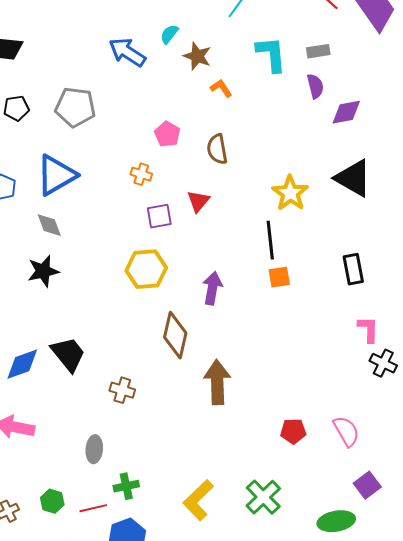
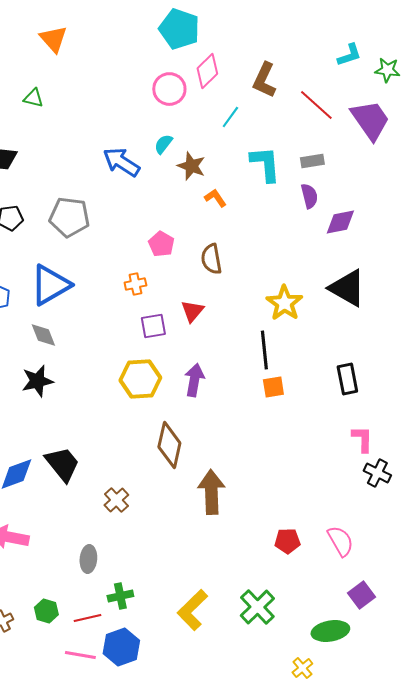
orange cross: (141, 174) -> (135, 284), turned -30
purple arrow: (212, 288) -> (194, 380), moved
brown cross: (122, 390) -> (116, 500), turned 30

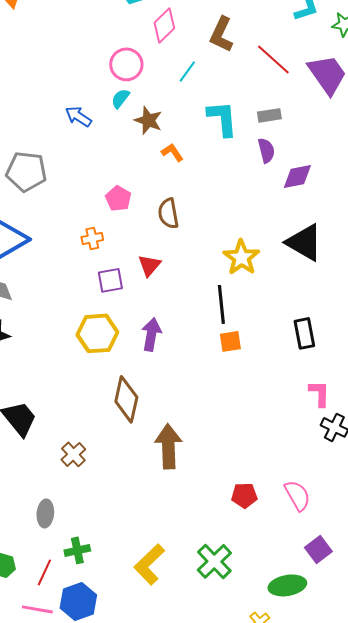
pink circle: (169, 89) -> (126, 64), moved
blue arrow: (121, 162) -> (78, 116), size x0.7
red line: (87, 618) -> (44, 572), turned -52

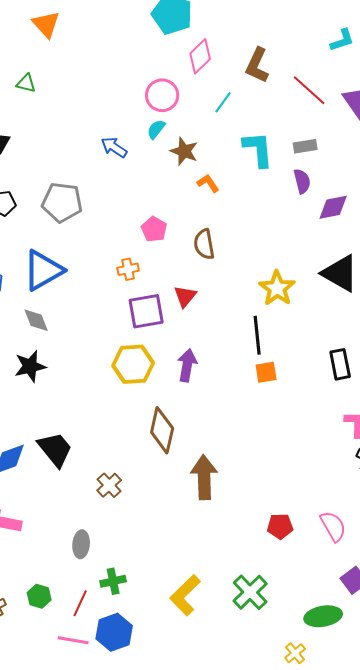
purple square: (110, 280) -> (146, 311), size x1.4

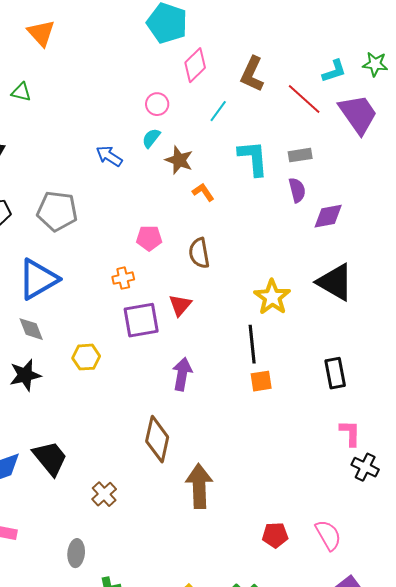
cyan L-shape: (342, 40) -> (334, 71), moved
pink circle: (162, 95) -> (157, 104), size x0.7
pink pentagon: (154, 229) -> (149, 238), turned -30
yellow hexagon: (133, 364) -> (86, 357), moved, size x0.7

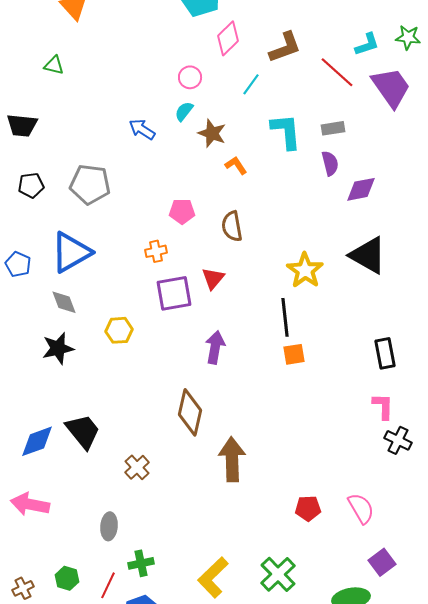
brown L-shape: (252, 74) -> (285, 47), turned -135
black rectangle: (335, 373) -> (385, 353), moved

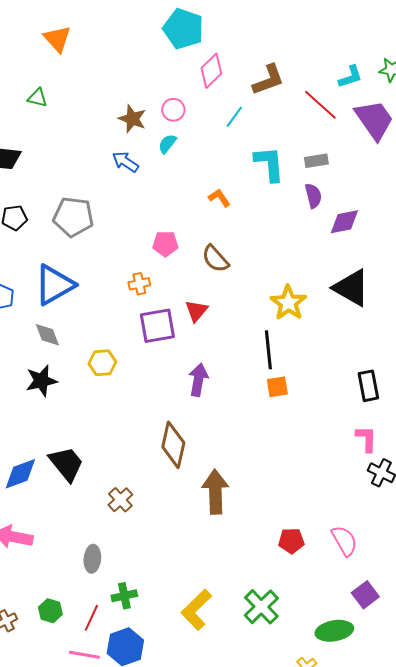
brown star: (212, 133) -> (132, 119), moved
brown semicircle: (232, 226) -> (215, 259), turned -32

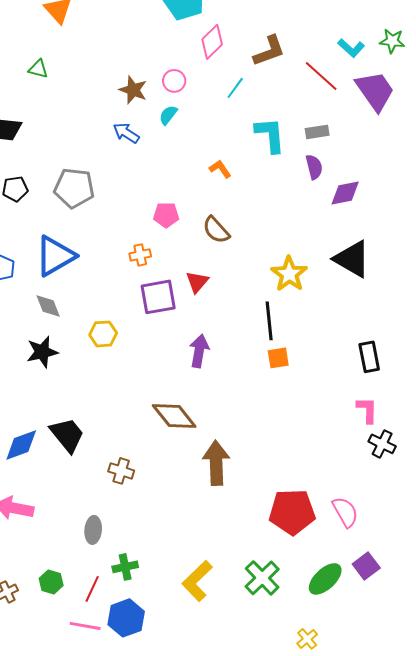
cyan L-shape: (350, 77) -> (351, 48), turned 60
brown diamond: (173, 445) -> (174, 416), turned -51
brown cross: (120, 500) -> (121, 471), turned -30
red pentagon: (291, 541) -> (292, 512), size x1.8
green ellipse: (334, 631) -> (325, 579), moved, turned -33

